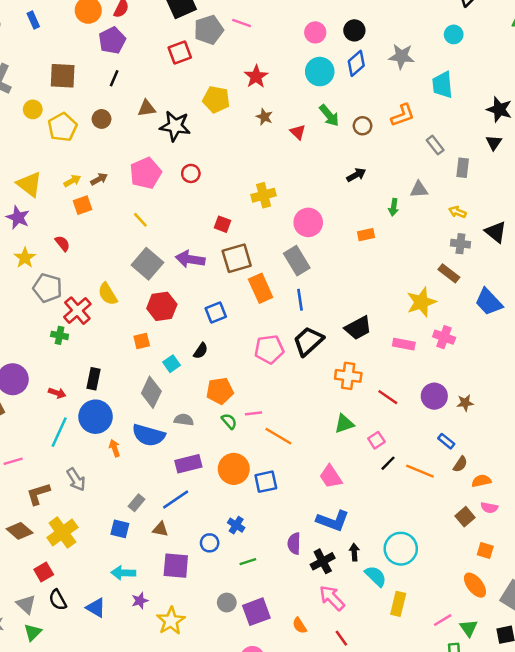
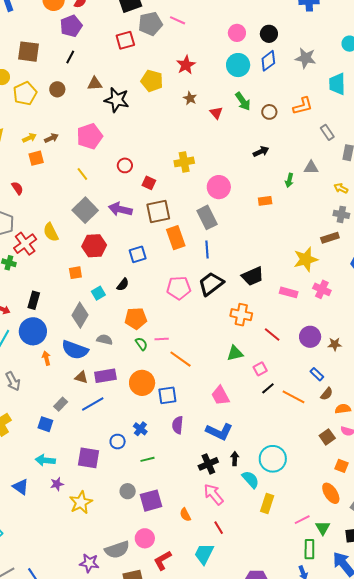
red circle: (191, 173) -> (125, 165), moved
brown rectangle: (449, 273) -> (330, 238), turned -60
brown triangle: (160, 529) -> (81, 377), moved
purple semicircle: (294, 544) -> (178, 425), moved

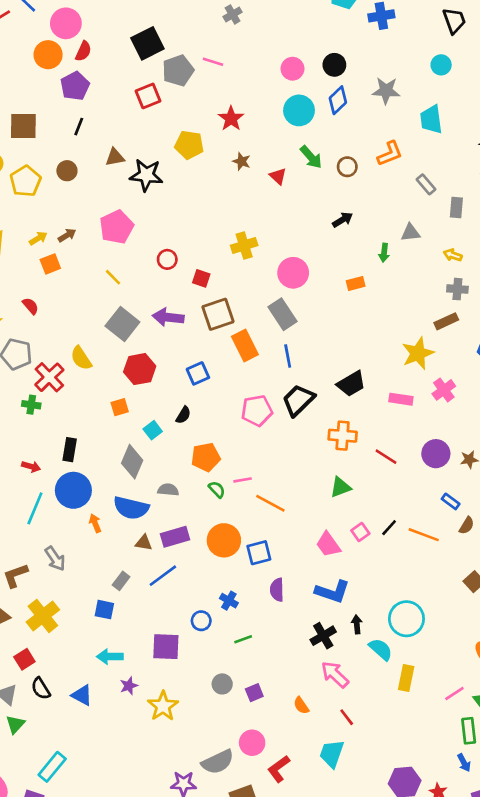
pink cross: (322, 289) -> (444, 390), turned 36
pink square: (260, 369) -> (360, 532), moved
purple square: (151, 501) -> (254, 693), size x0.6

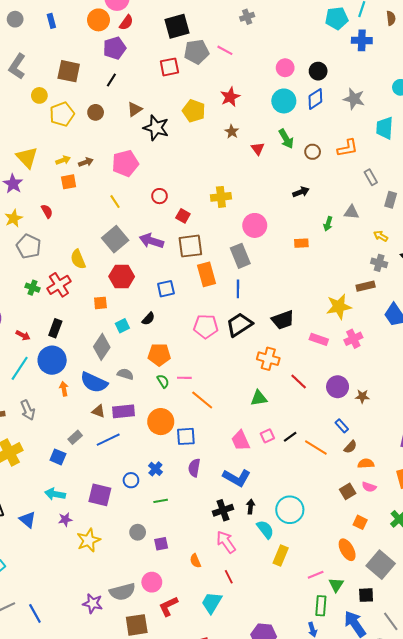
brown triangle: (115, 157) -> (135, 109), turned -35
red cross: (49, 377) -> (59, 285), moved

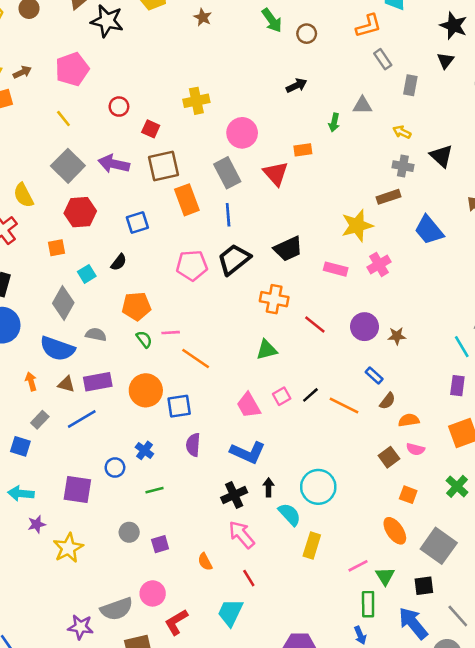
orange L-shape: (347, 148) -> (368, 26), moved
red triangle: (258, 149) -> (276, 174), moved, size x1.5
orange arrow: (64, 389) -> (31, 381), moved

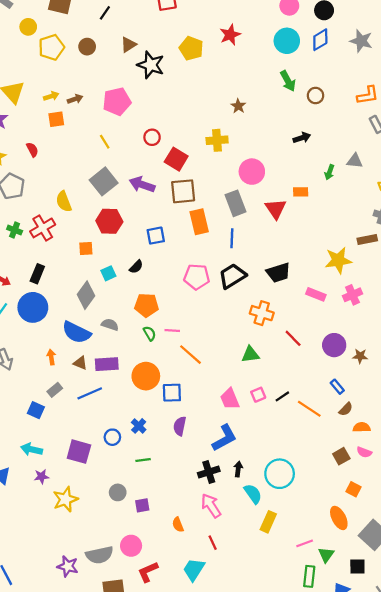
brown star: (203, 17) -> (238, 106), moved
red square: (151, 129) -> (176, 159), size x1.5
blue L-shape: (248, 452) -> (224, 438), turned -60

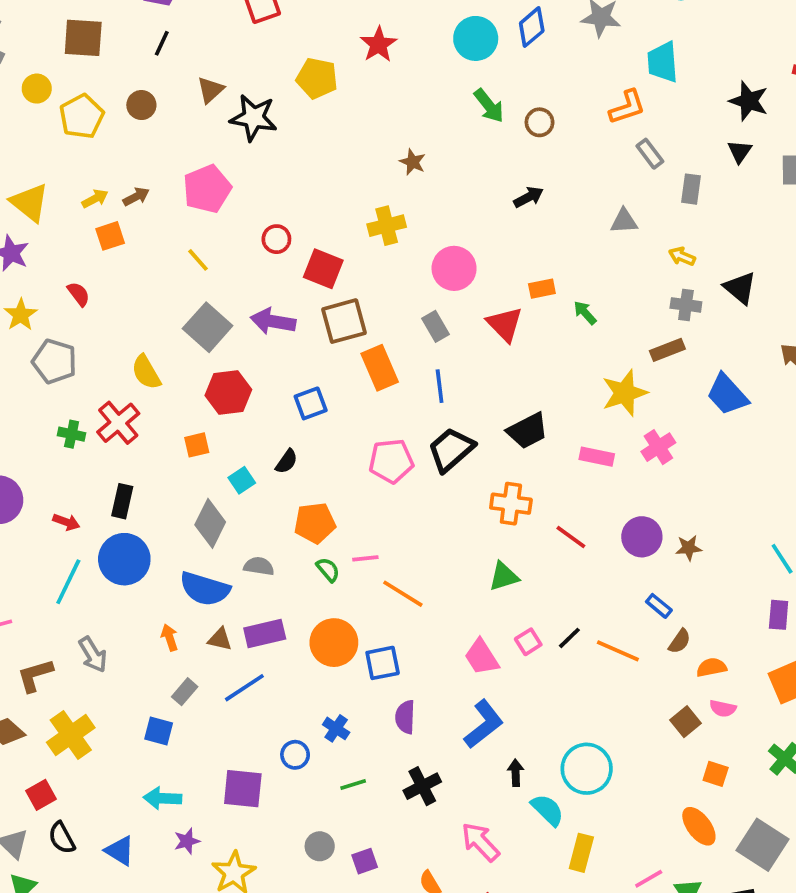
green arrow: (329, 172) -> (585, 313), moved, turned 128
gray rectangle: (235, 203) -> (436, 326), size x0.7
black cross: (209, 472) -> (422, 786), moved

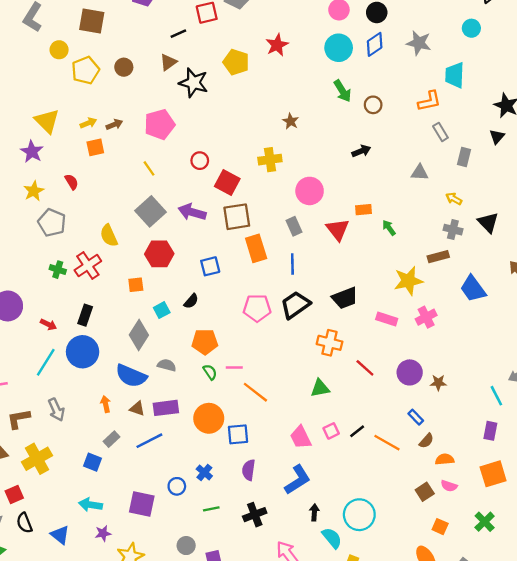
black line: (162, 43) -> (178, 34), moved, turned 35

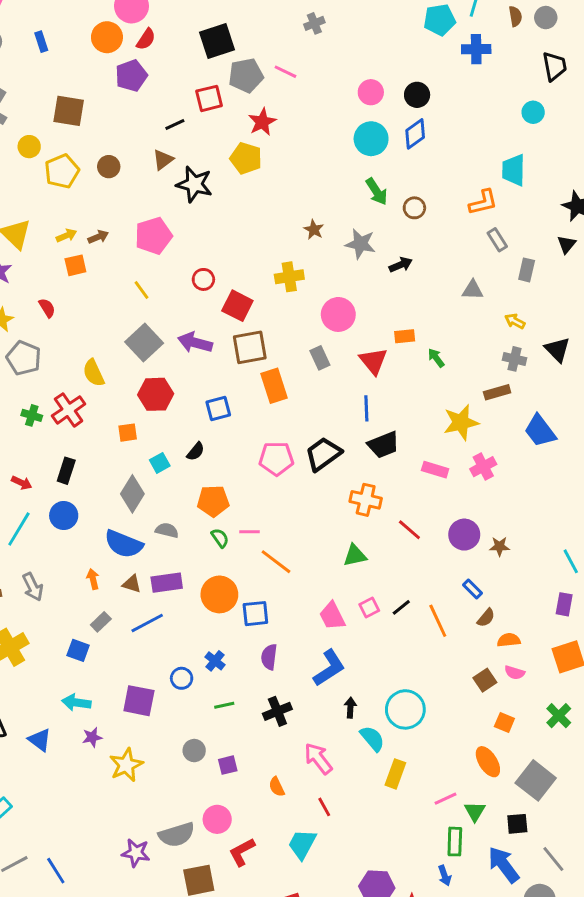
gray star: (419, 43) -> (360, 244), moved
red star: (277, 45) -> (262, 122), moved
blue line: (292, 264) -> (366, 408), moved
blue circle: (83, 352) -> (64, 516), size x0.7
orange line: (387, 443) -> (438, 621), turned 36

